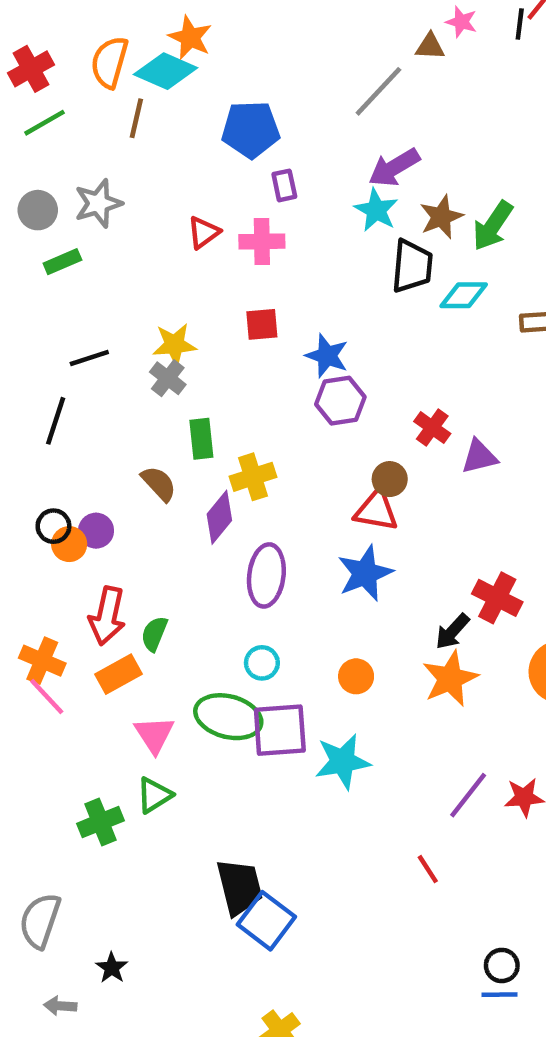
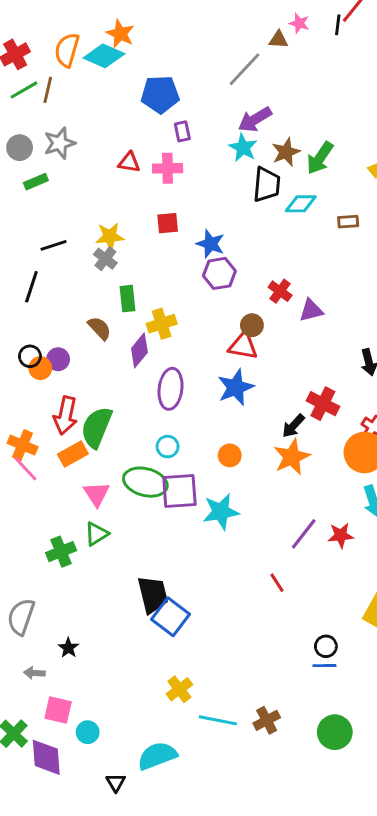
brown line: (136, 118) -> (48, 90), moved
red triangle: (204, 233) -> (129, 162), turned 45
green semicircle: (154, 634) -> (97, 427), size x1.8

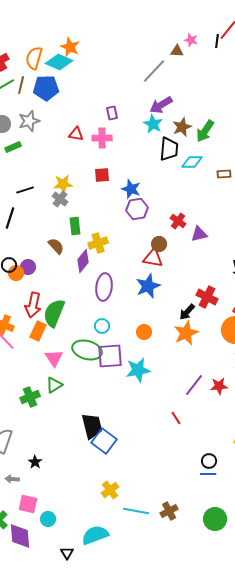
blue pentagon: (160, 94) -> (46, 88), moved
orange rectangle: (73, 454) -> (38, 331), turned -36

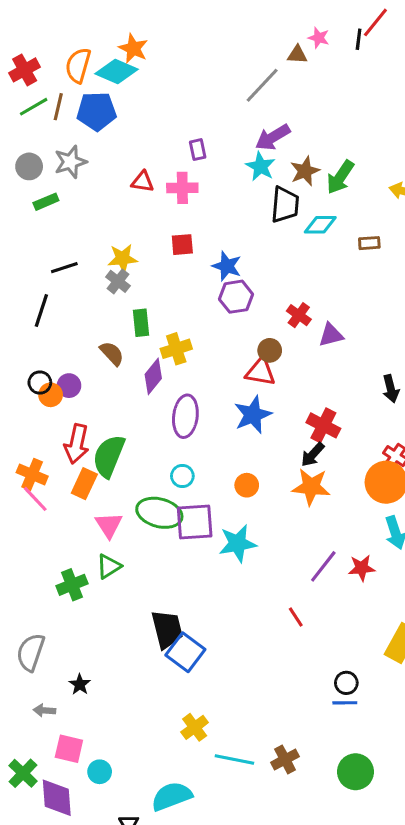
red cross: (207, 297) -> (323, 425), moved
orange star: (186, 333) -> (311, 487), turned 30

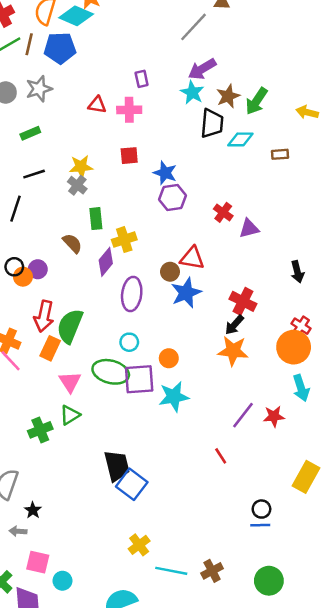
green rectangle: (46, 202) -> (30, 133), moved
brown circle: (270, 350) -> (170, 272), moved
orange circle: (247, 485) -> (169, 358), moved
black star: (80, 684) -> (33, 510), moved

